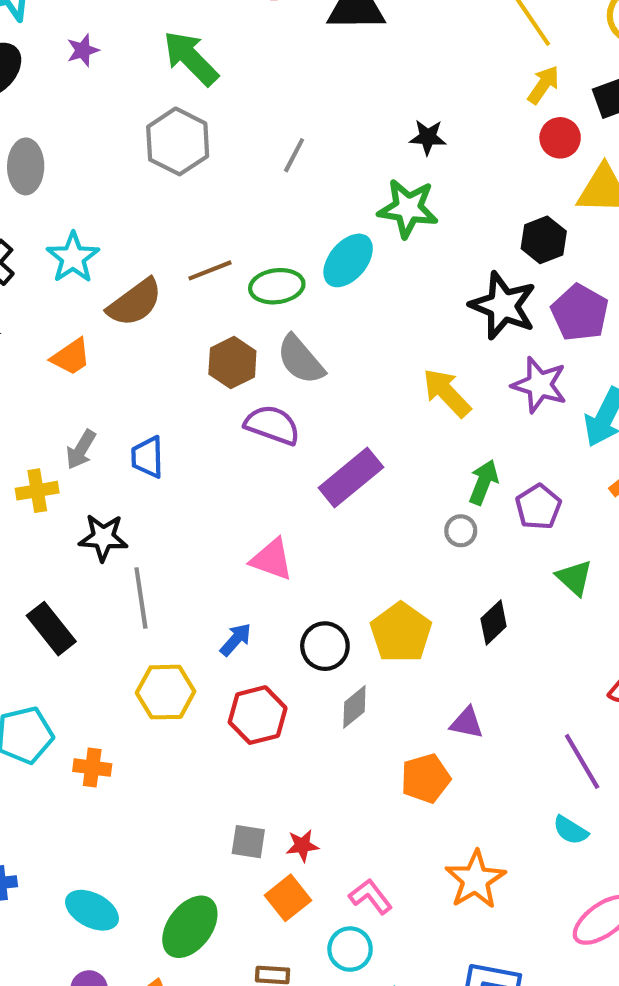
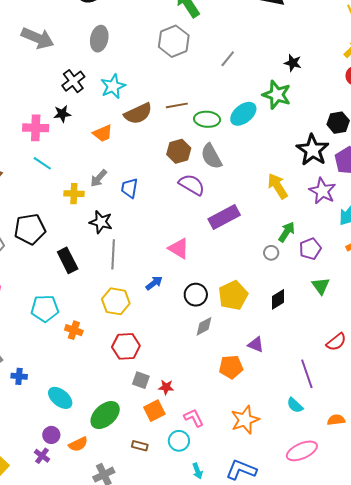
red hexagon: (258, 715) -> (126, 346), moved

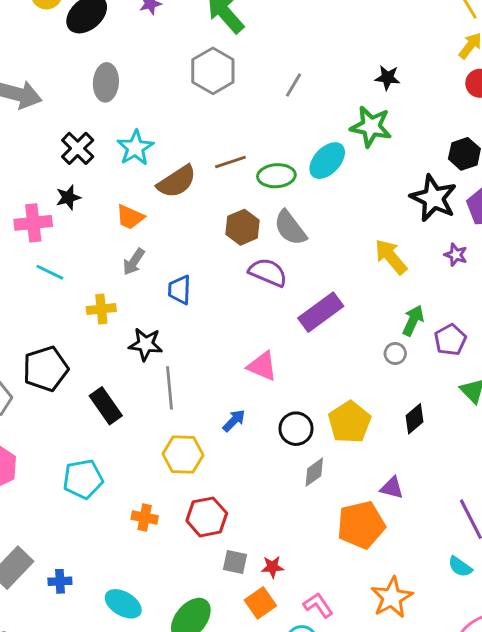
orange trapezoid: (103, 133) -> (130, 217), turned 55
gray arrow: (99, 178) -> (134, 262), moved
purple star: (322, 191) -> (456, 255), size x0.6
orange cross: (74, 330) -> (145, 517), moved
orange pentagon: (231, 367) -> (361, 525), size x1.4

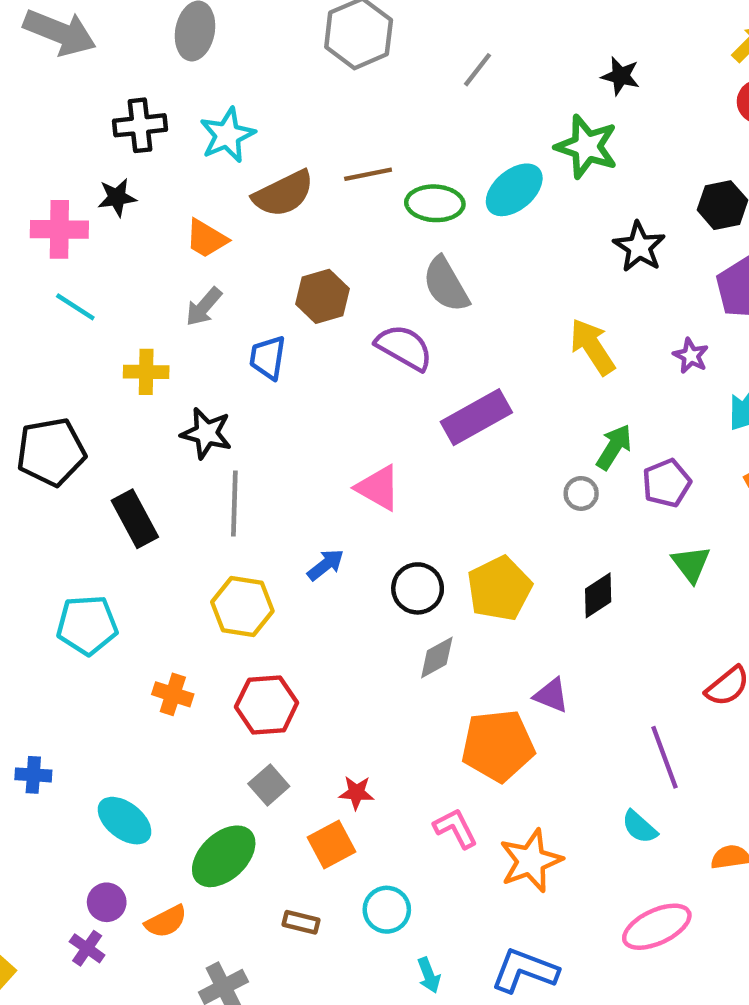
black cross: (78, 148) -> (140, 125), turned 32
black star: (433, 198) -> (639, 247), moved, size x0.7
brown hexagon: (242, 227) -> (322, 296), moved
gray square: (235, 562) -> (269, 785), moved, turned 30
pink L-shape: (318, 605) -> (456, 828), moved

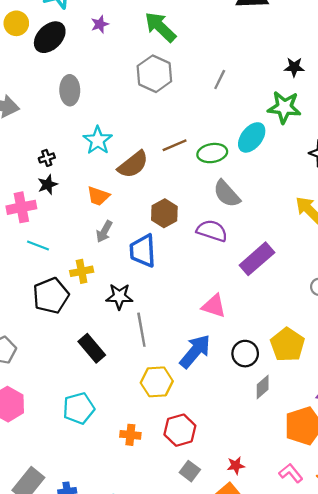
black cross: (140, 125) -> (47, 158), moved, size x0.6
blue trapezoid: (268, 358) -> (143, 251), size x1.4
black pentagon: (51, 452) -> (51, 296), moved
blue arrow: (326, 565) -> (195, 351), size x1.8

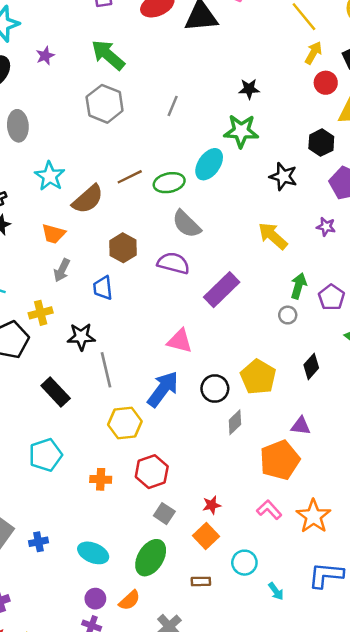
blue trapezoid: (143, 251) -> (103, 288), size x0.7

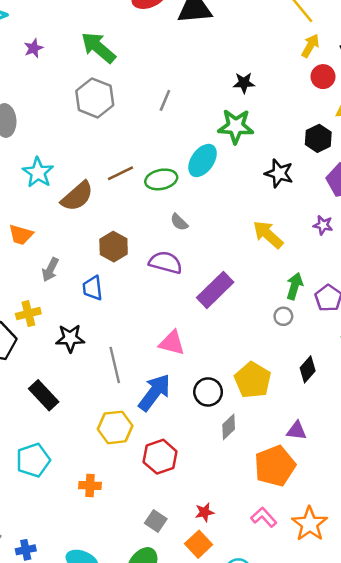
gray semicircle: (187, 224) -> (179, 222), size x0.6
orange trapezoid: (53, 234) -> (21, 235), moved
gray line: (106, 370) -> (115, 365), moved
red hexagon: (152, 472) -> (160, 457), moved

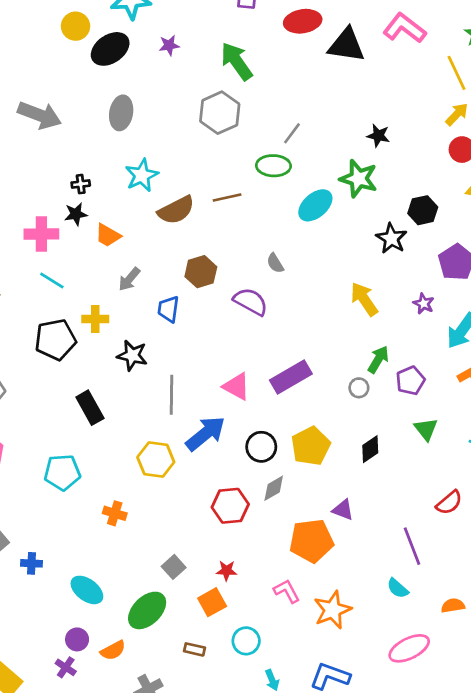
black hexagon: (318, 138) -> (423, 210), moved
green ellipse: (161, 179) -> (273, 166), moved
purple rectangle: (215, 290) -> (291, 377), moved
red hexagon: (160, 457) -> (230, 506), moved

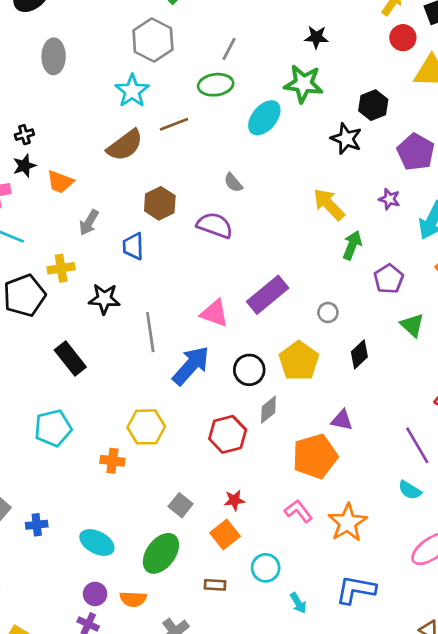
cyan star: (142, 175) -> (132, 91), moved
green arrow: (378, 359) -> (352, 245), moved
gray circle: (359, 388) -> (328, 312), moved
yellow hexagon: (156, 460) -> (146, 427), moved
orange semicircle: (113, 650) -> (133, 599), turned 40

